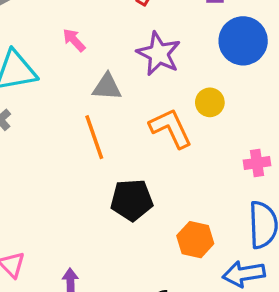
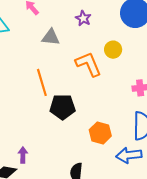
purple star: (159, 54) -> (83, 18), size x0.6
orange line: (94, 137) -> (42, 82), moved

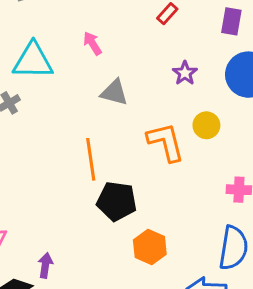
purple star: (83, 18) -> (185, 73), moved
orange hexagon: (100, 133) -> (150, 247), moved

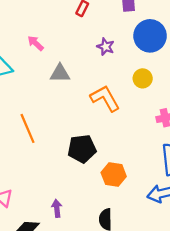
yellow circle: (206, 125) -> (143, 78), moved
orange line: (91, 159) -> (27, 128), moved
purple arrow: (45, 265) -> (57, 208), moved

